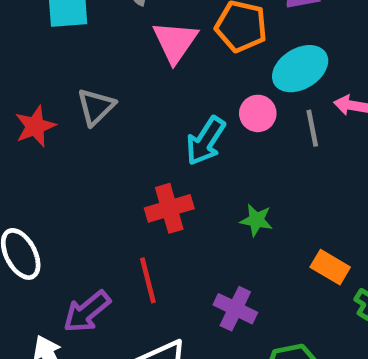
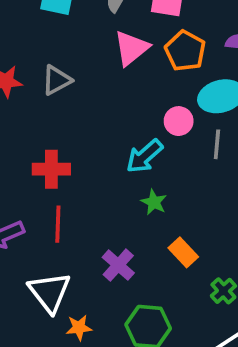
cyan arrow: (206, 141) -> (144, 156), moved
red cross: (169, 208) -> (51, 169), moved
orange rectangle: (330, 267) -> (183, 252), moved

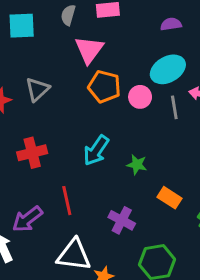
orange pentagon: (185, 51) -> (104, 87), moved
cyan arrow: (144, 156) -> (96, 150), moved
red cross: (51, 169) -> (32, 153), moved
white triangle: (50, 292) -> (74, 255), turned -30

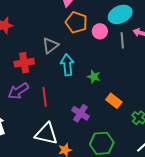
gray triangle: (37, 89) -> (50, 46), moved
cyan arrow: (96, 150) -> (67, 65), turned 135
purple arrow: (27, 219) -> (18, 91), moved

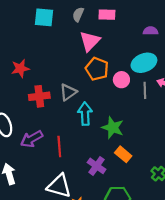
red cross: (24, 63) -> (39, 96), moved
green star: (94, 77) -> (113, 128), size x1.5
orange rectangle: (114, 101) -> (123, 154), moved

